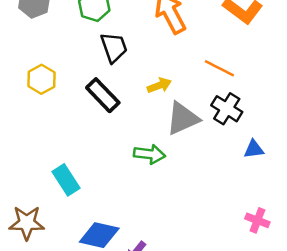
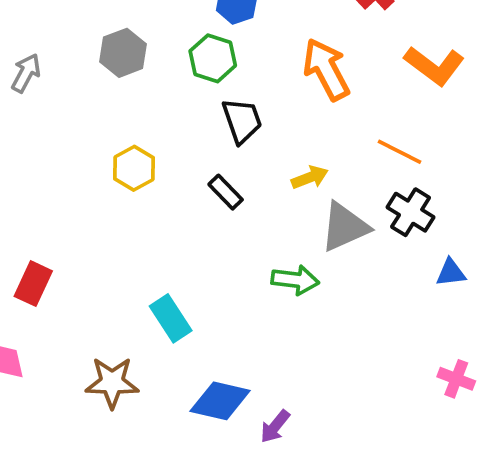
black rectangle: (103, 95) -> (226, 192), size x0.7

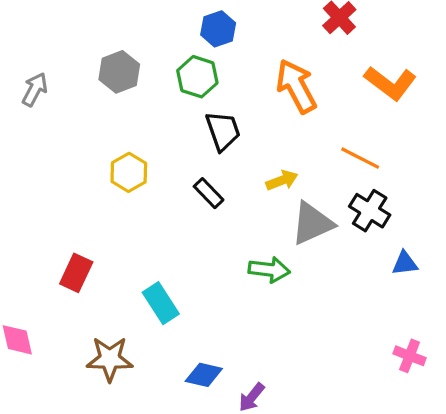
red rectangle: (33, 284) -> (76, 273), moved
blue diamond: (220, 401) -> (204, 375), size x0.7

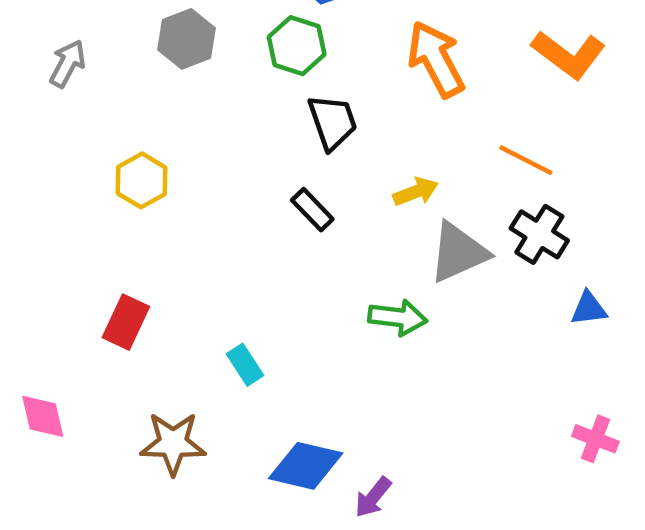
yellow hexagon: (129, 172) -> (142, 180), moved
cyan rectangle: (161, 303) -> (245, 365), size x0.7
blue diamond: (204, 375) -> (306, 466), size x1.4

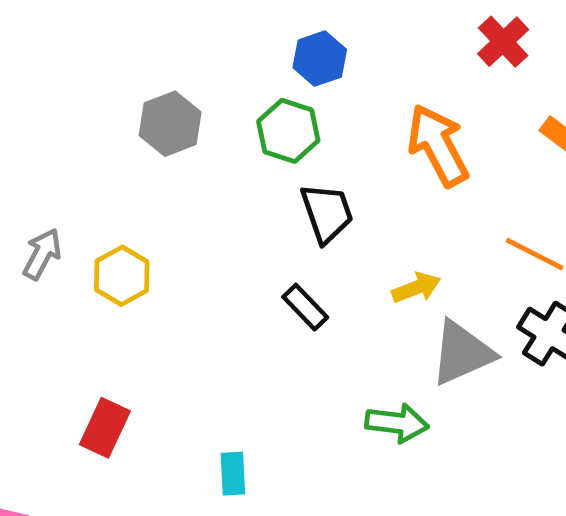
gray arrow: (67, 64) -> (42, 254), moved
cyan rectangle: (245, 365) -> (233, 474), turned 30

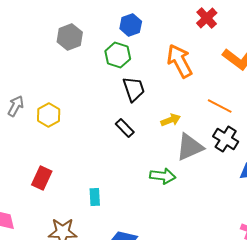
gray hexagon: (170, 124) -> (70, 37), moved

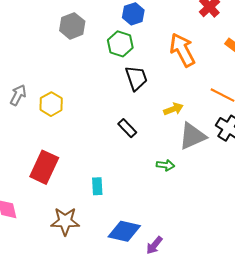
black rectangle: (125, 128) -> (127, 128), moved
green arrow: (163, 176) -> (165, 165), size x0.7
red rectangle: (42, 178) -> (44, 167), size x1.4

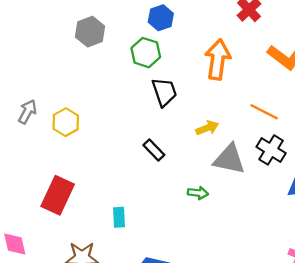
orange arrow: (182, 50) -> (218, 60), turned 36
gray triangle: (192, 136) -> (229, 159), turned 36

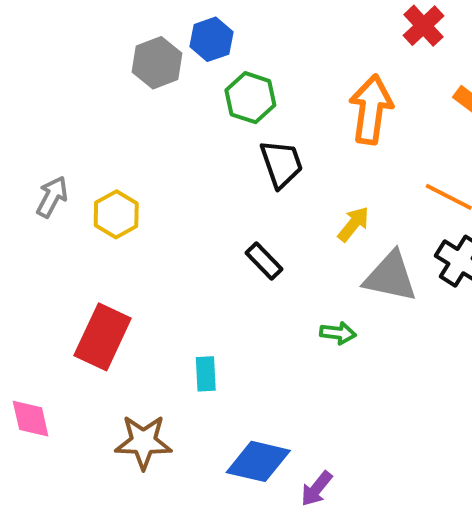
blue hexagon: (161, 18) -> (211, 39), moved
yellow arrow: (207, 128) -> (353, 224), turned -30

